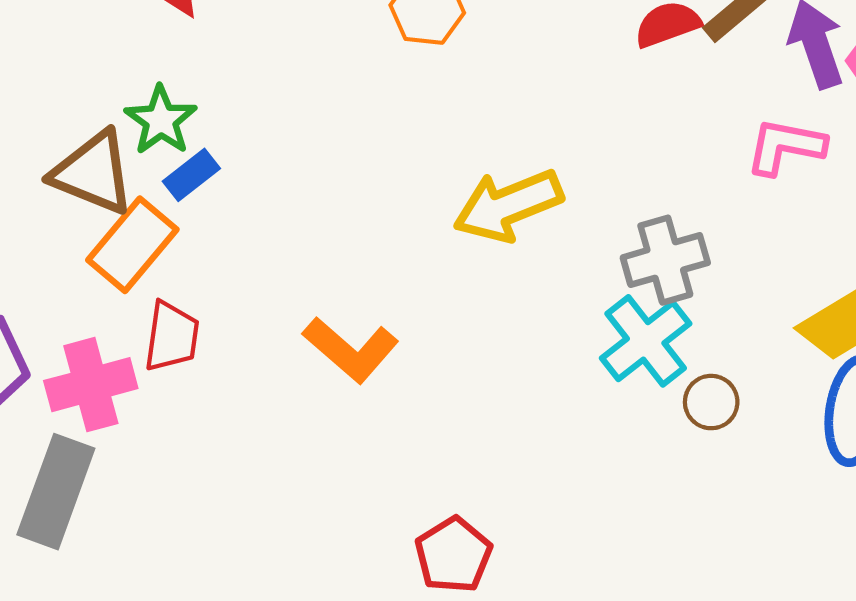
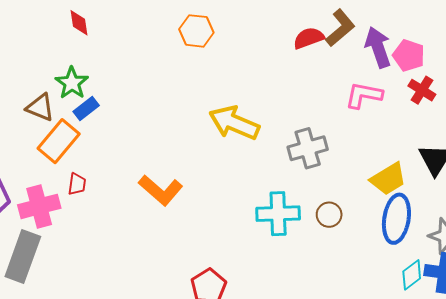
brown triangle: (93, 173) -> (40, 107), size x0.7
yellow arrow: (508, 205) -> (234, 123), turned 45
red trapezoid: (172, 337) -> (77, 184), size x0.7
cyan cross: (646, 341) -> (278, 214), moved, turned 36

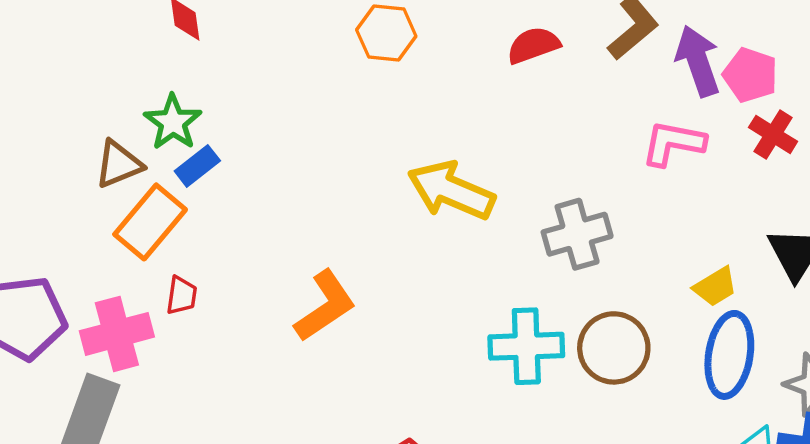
red semicircle: (309, 38) -> (533, 45), moved
brown triangle: (40, 107) -> (119, 164), turned -44
yellow trapezoid: (388, 179) -> (715, 287), size x0.7
orange L-shape: (161, 190) -> (325, 306), turned -75
brown circle: (329, 215) -> (614, 348), size x1.6

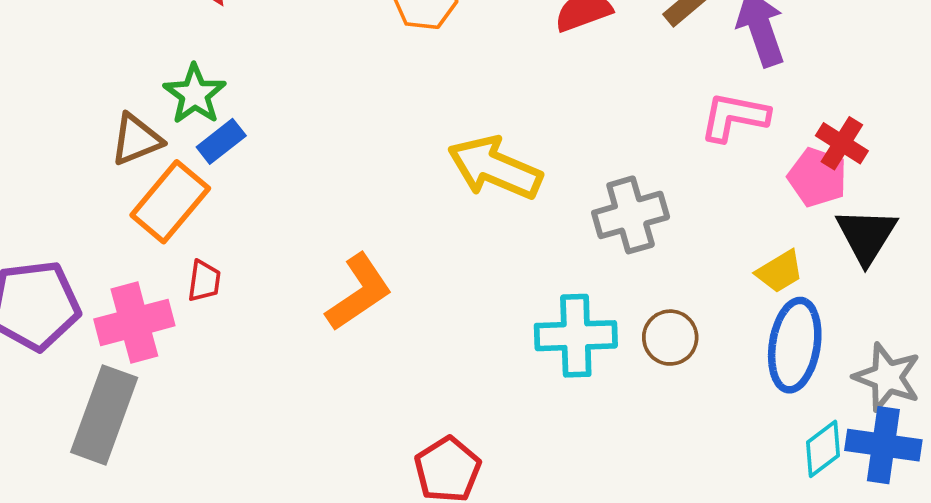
pink pentagon: (750, 75) -> (817, 177), moved
red cross: (773, 134) -> (842, 143), moved
brown circle: (614, 348) -> (670, 338), size x0.7

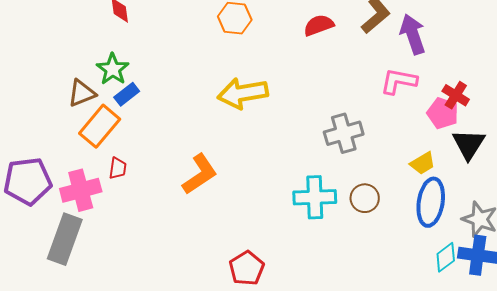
yellow arrow: (495, 168) -> (243, 93), moved, turned -33

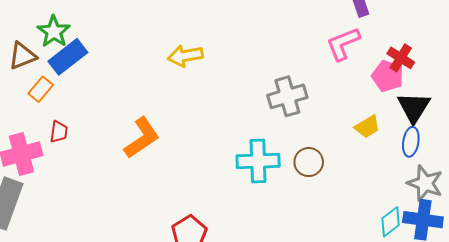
pink L-shape: (399, 81) -> (343, 44), turned -33
yellow arrow: (243, 93) -> (185, 56), size x0.7
blue rectangle: (127, 94) -> (68, 57), size x1.5
orange rectangle: (100, 126) -> (41, 89), size x0.6
blue ellipse: (431, 202) -> (411, 142), moved, size x0.6

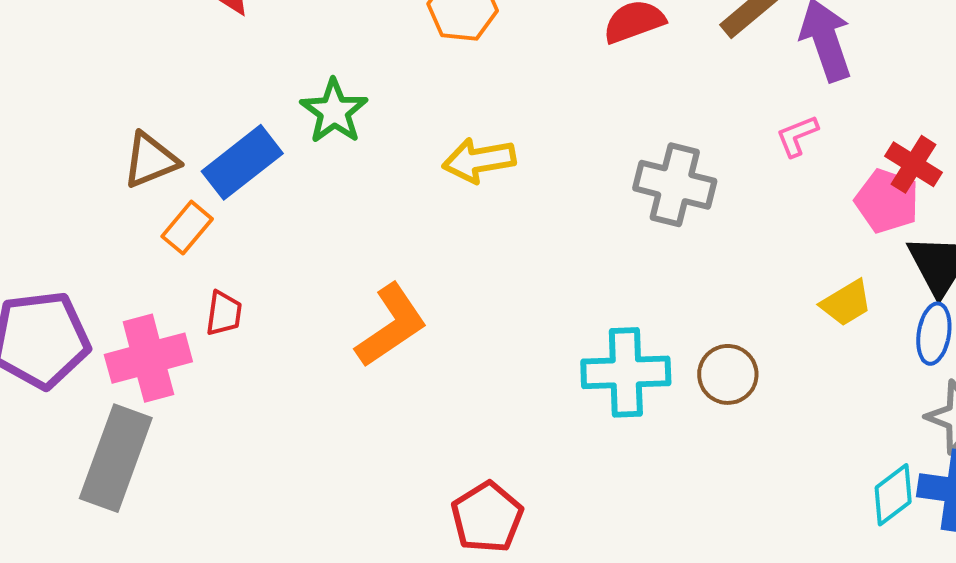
green star: (54, 32) -> (334, 111), moved
pink L-shape: (343, 44) -> (797, 136), size x0.6
gray cross: (287, 96) -> (675, 185), moved, turned 30

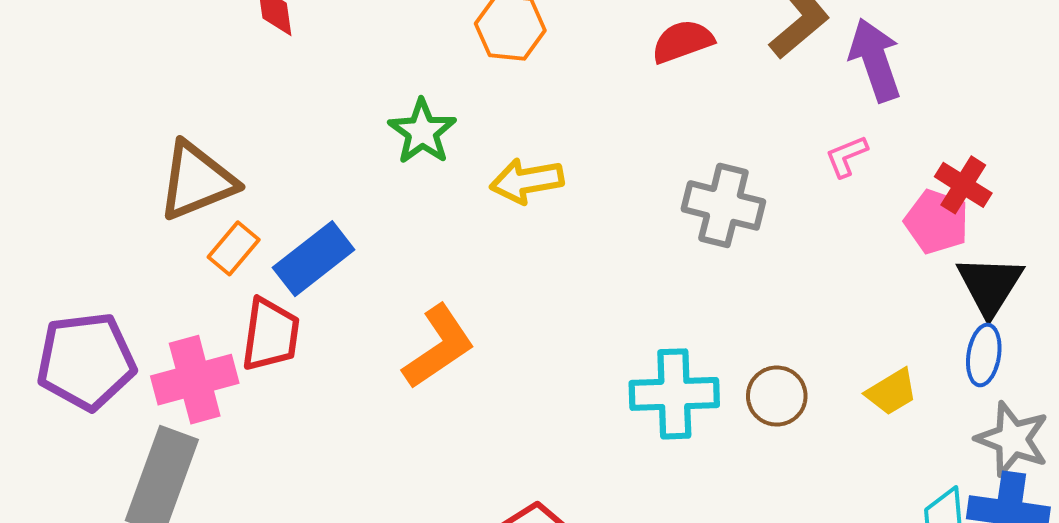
green star: (334, 111) -> (422, 132), moved
brown triangle: (150, 160) -> (197, 181), size x1.4
blue rectangle: (242, 162) -> (314, 259), moved
yellow trapezoid: (846, 303) -> (892, 392), moved
red trapezoid: (224, 313) -> (271, 335), size x1.6

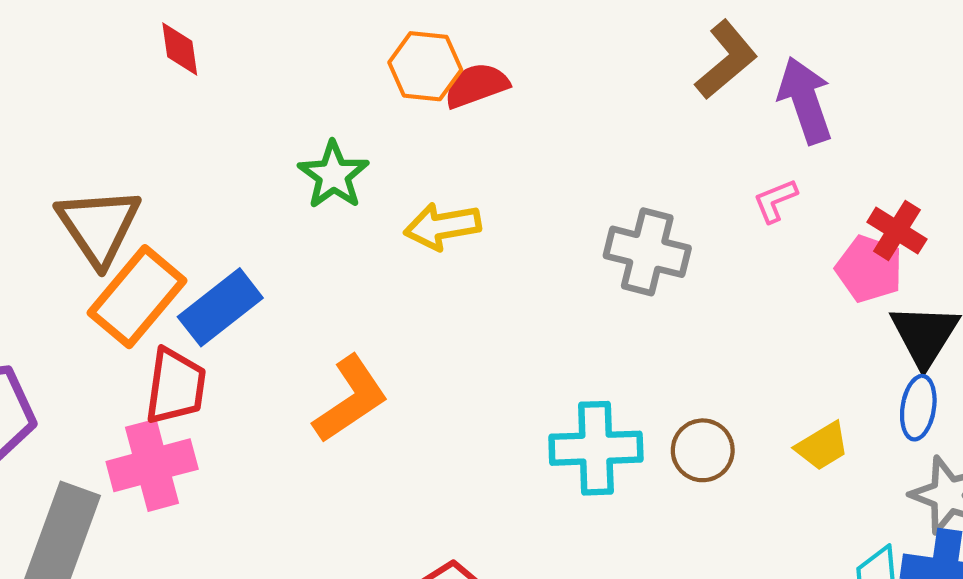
red semicircle: (682, 41) -> (476, 85), moved
brown triangle: (197, 181) -> (99, 226), turned -42
orange rectangle: (234, 248) -> (137, 297), size x1.8
pink cross: (195, 380) -> (152, 465), moved

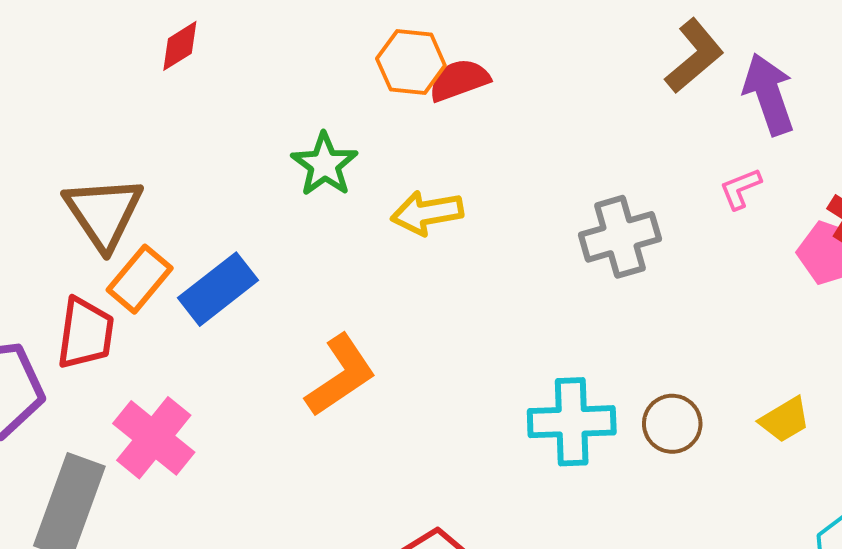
red diamond: (180, 49) -> (180, 46), turned 66
gray cross: (647, 252) -> (620, 237), turned -30
orange rectangle: (137, 297) -> (140, 279), size x0.7
red trapezoid: (176, 386) -> (85, 333), moved
pink cross: (152, 465) -> (154, 438), turned -36

